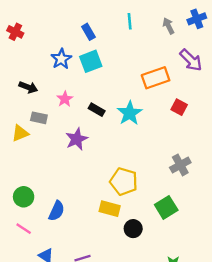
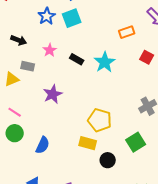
orange rectangle: (156, 78) -> (127, 32), size x0.7
purple star: (77, 139) -> (53, 94), moved
pink line: (24, 229) -> (15, 112), moved

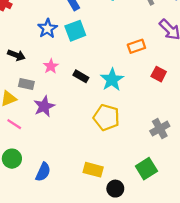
purple star: (53, 94) -> (44, 106), moved
pink line: (15, 112) -> (14, 124), moved
yellow pentagon: (100, 120) -> (106, 117), moved

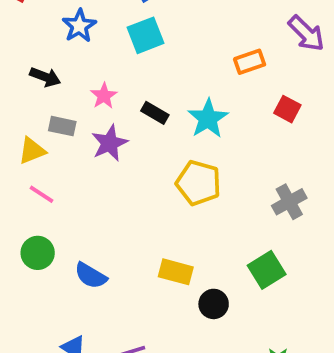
blue star: (47, 28) -> (79, 26), moved
purple star: (44, 106) -> (110, 143), moved
blue semicircle: (43, 172) -> (91, 276), turned 96

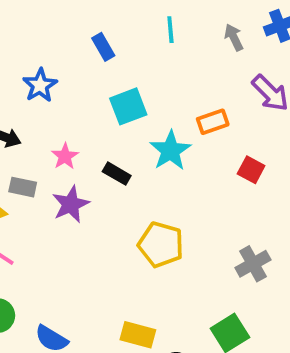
cyan square: (145, 35) -> (128, 106), moved
cyan star: (208, 119) -> (170, 151), moved

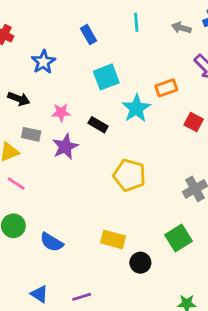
gray arrow: (234, 37) -> (181, 28), turned -48
pink star: (65, 156) -> (61, 112), turned 30

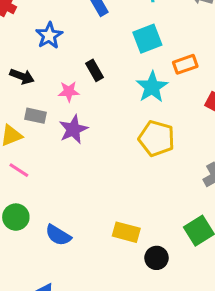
cyan square: (106, 77) -> (147, 39), moved
black rectangle: (98, 125) -> (94, 70), moved, turned 30
yellow pentagon: (129, 175) -> (156, 138), moved

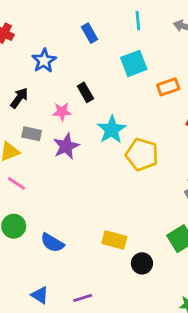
black arrow: (22, 76) -> (19, 98), turned -75
cyan star: (152, 87) -> (112, 130), moved

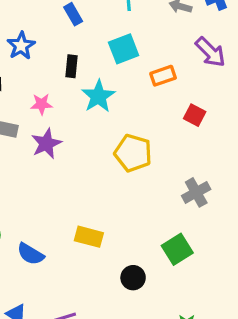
black rectangle: (85, 92) -> (72, 66), moved, turned 36
cyan star: (112, 130) -> (98, 96), moved
yellow rectangle: (114, 240) -> (89, 237), moved

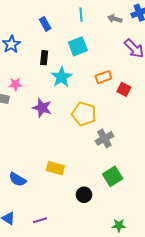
orange rectangle: (163, 76) -> (103, 77), moved
pink star: (42, 104) -> (15, 84), moved
purple star: (46, 144) -> (42, 108), moved, turned -30
gray cross: (196, 192) -> (104, 138), moved

